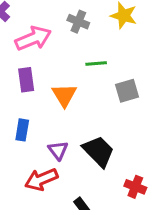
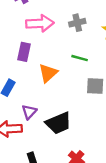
gray cross: (78, 22) -> (77, 23), turned 35
black trapezoid: (98, 151) -> (59, 123), turned 92

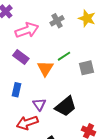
purple rectangle: (24, 52) -> (21, 57), turned -49
green line: (80, 58) -> (64, 56), moved, turned -32

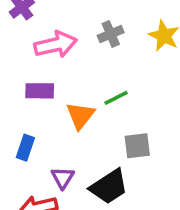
purple rectangle: (21, 57) -> (40, 91), turned -42
gray square: (86, 68) -> (137, 146), moved

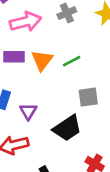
orange triangle: (80, 116) -> (42, 60), moved
purple triangle: (63, 178) -> (28, 111), moved

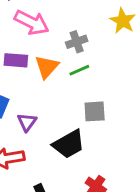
gray cross: (67, 13) -> (77, 42), moved
pink arrow: (25, 22) -> (32, 23), turned 36

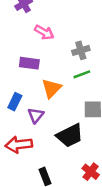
pink arrow: (32, 23) -> (44, 32), size x0.7
orange triangle: (47, 67) -> (51, 88), moved

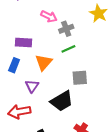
pink arrow: (44, 32) -> (49, 16), moved
blue rectangle: (15, 102) -> (14, 65), moved

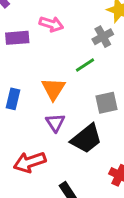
gray cross: (66, 29) -> (103, 37), moved
purple rectangle: (24, 43) -> (17, 38), moved
purple triangle: (32, 86) -> (55, 123), moved

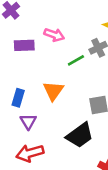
green line: (85, 65) -> (76, 60), moved
purple triangle: (55, 123) -> (28, 121), moved

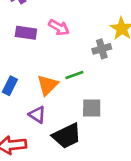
green line: (76, 60) -> (74, 75), moved
purple triangle: (28, 121) -> (37, 115), moved, turned -36

